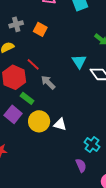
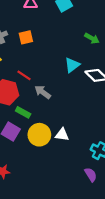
orange square: (40, 29) -> (26, 37), turned -32
cyan triangle: (79, 61) -> (72, 65), turned 35

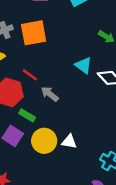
orange square: (26, 37) -> (34, 33), size x1.6
cyan triangle: (72, 65) -> (83, 65), turned -49

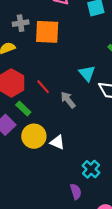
red line: (30, 75) -> (43, 87), moved
gray arrow: (50, 94) -> (68, 100), moved

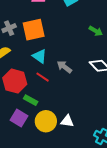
cyan triangle: (87, 73) -> (40, 56), moved
gray arrow: (68, 100) -> (64, 67), moved

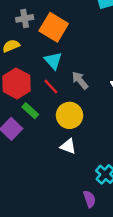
orange square: (34, 30) -> (54, 27), turned 30
yellow circle: (46, 121) -> (69, 115), moved

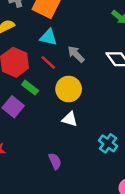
cyan triangle: (53, 61) -> (48, 37), turned -30
purple semicircle: (89, 199) -> (55, 161), moved

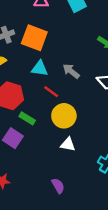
gray arrow: (76, 54) -> (71, 71), moved
red line: (48, 62) -> (51, 92), moved

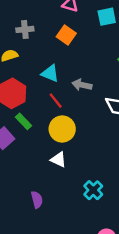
orange square: (34, 38) -> (66, 35), moved, size x0.7
gray arrow: (71, 71) -> (82, 85), turned -42

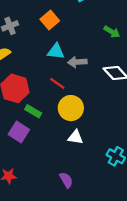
orange square: (66, 35) -> (50, 20), turned 30
cyan triangle: (50, 73) -> (56, 51), moved

